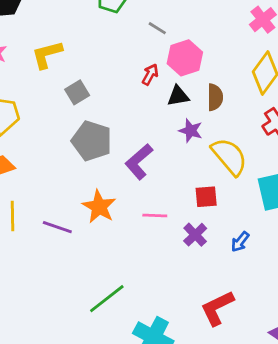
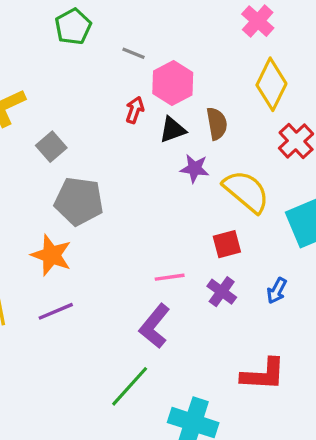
purple L-shape: (139, 162) -> (155, 326), moved
orange star: (99, 207) -> (51, 255), moved
purple line: (57, 227) -> (56, 311), turned -32
red L-shape: (217, 308) -> (263, 374), turned -141

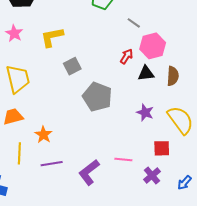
purple star: (195, 168) -> (145, 112), moved
gray pentagon: (79, 201) -> (97, 97), moved
orange star: (51, 255) -> (43, 135), moved, size x0.7
purple L-shape: (155, 326) -> (89, 172), moved

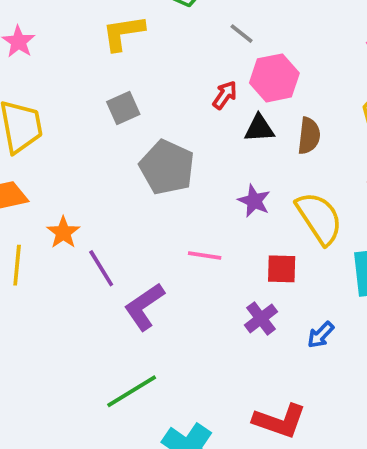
yellow L-shape: (52, 37) -> (123, 33), moved
pink line: (123, 160) -> (205, 256), moved
purple line: (52, 164) -> (101, 268), moved, turned 65

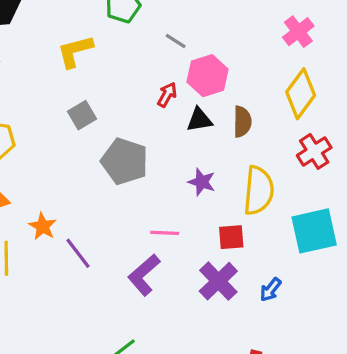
yellow semicircle: (319, 218) -> (259, 191), turned 45
purple L-shape: (144, 307) -> (144, 275), moved
purple cross: (261, 318) -> (218, 281), size x1.4

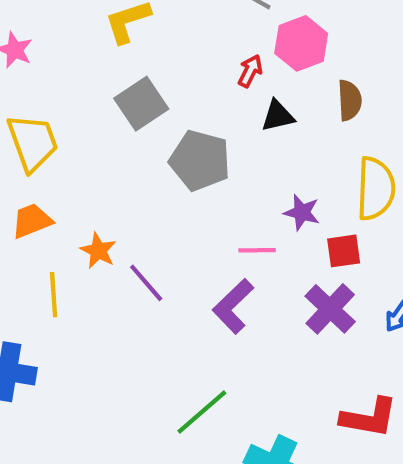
gray square: (82, 115) -> (141, 104), size x1.4
black triangle: (199, 120) -> (278, 116), moved
purple star: (202, 182) -> (302, 212), moved

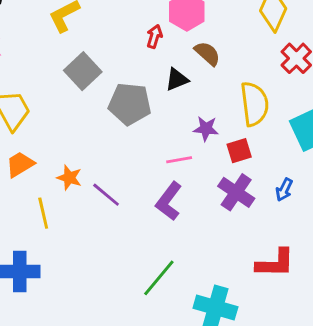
brown semicircle: (350, 100) -> (207, 53), moved, turned -36
black triangle: (278, 116) -> (177, 79), moved

